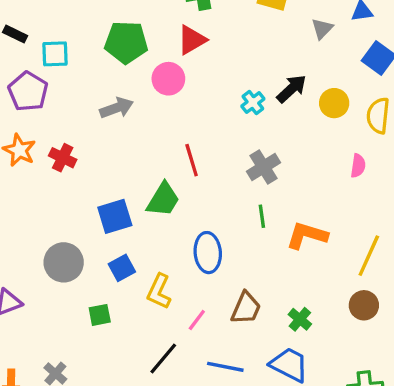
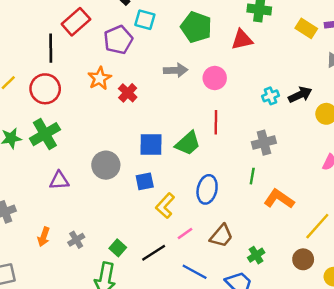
pink circle: (168, 79) -> (215, 78), moved
green square: (100, 315) -> (118, 248), moved, turned 35

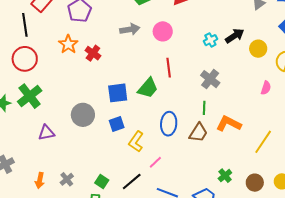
gray cross: (264, 143) -> (210, 79), turned -30
brown trapezoid: (221, 236) -> (198, 133), moved
green cross: (256, 255) -> (225, 176), moved
brown circle: (303, 259) -> (255, 183), moved

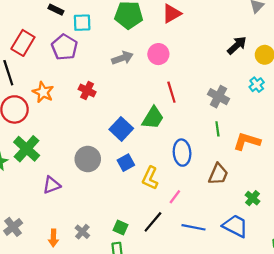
cyan cross: (210, 40) -> (257, 85), moved
orange star: (68, 44) -> (43, 92), moved
blue square: (118, 93) -> (121, 129), turned -30
brown trapezoid: (198, 133) -> (218, 174), moved

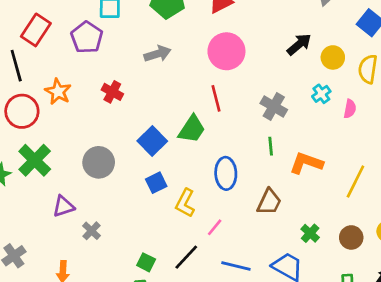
pink circle: (158, 54) -> (226, 51), moved, size x1.4
gray circle: (88, 159) -> (99, 162), moved
gray cross: (82, 232) -> (92, 231), moved

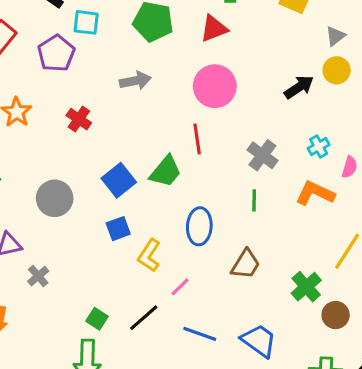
yellow circle: (333, 57) -> (337, 70), moved
orange L-shape: (306, 163) -> (315, 193), moved
green cross: (310, 233) -> (306, 287), moved, size x1.4

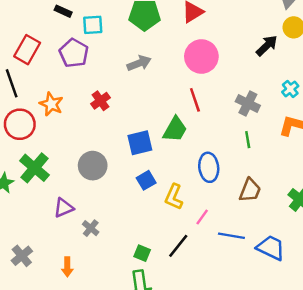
red cross: (79, 119) -> (100, 101), turned 30
blue square: (119, 180) -> (140, 143), turned 35
blue line: (200, 334) -> (231, 236), moved

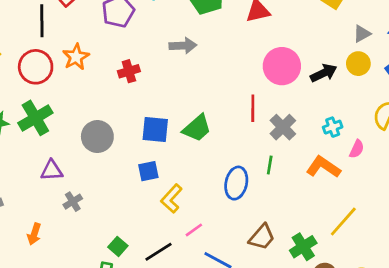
pink circle: (201, 56) -> (282, 66), moved
red line: (195, 100) -> (253, 108), moved
blue ellipse: (209, 167) -> (236, 183), moved
brown trapezoid: (250, 190) -> (262, 237), moved

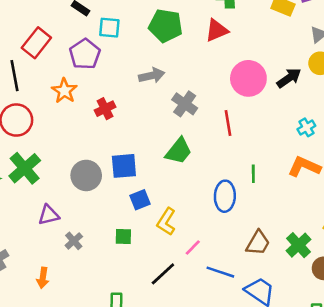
orange star: (76, 57) -> (64, 91), moved
gray cross: (283, 127) -> (185, 104), moved
blue square: (155, 130) -> (124, 166), moved
green square: (118, 246) -> (123, 236), moved, turned -30

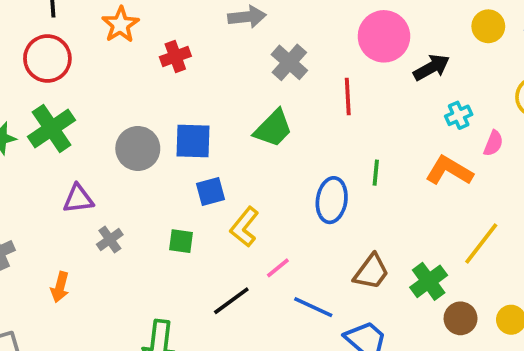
black arrow: (289, 78) -> (432, 67), moved

